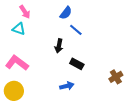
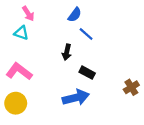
blue arrow: (67, 86) -> (76, 98), size x1.6

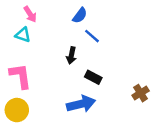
pink L-shape: (19, 71) -> (20, 76), turned 45

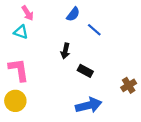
blue line: (92, 36) -> (94, 30), moved
blue arrow: (81, 104) -> (89, 105), moved

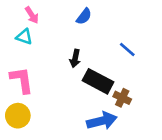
blue line: (94, 30) -> (127, 49), moved
black rectangle: (85, 71) -> (98, 81), size x1.6
brown cross: (129, 85) -> (122, 98), moved, turned -32

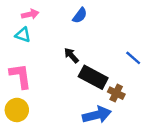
pink arrow: (32, 15) -> (30, 14), turned -70
blue line: (127, 49) -> (133, 58), moved
black arrow: (75, 58) -> (71, 55), turned 126

